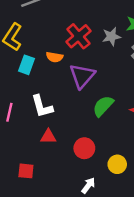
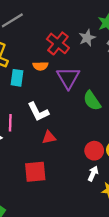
green semicircle: (103, 106) -> (92, 101), turned -66
red circle: (84, 148) -> (94, 151), moved
red square: (26, 171) -> (35, 172), size x1.5

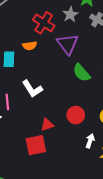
purple triangle: (68, 78) -> (68, 44), moved
red triangle: (49, 137) -> (47, 125), moved
red circle: (94, 151) -> (76, 115), moved

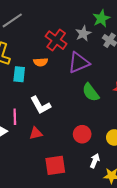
purple triangle: (68, 44) -> (79, 63), turned 40
red triangle: (47, 125) -> (36, 133), moved
red square: (36, 145) -> (55, 165), moved

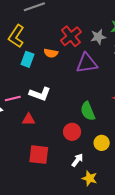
green semicircle: (91, 92) -> (88, 111), moved
white L-shape: (40, 105) -> (40, 94), turned -55
pink line: (15, 117) -> (13, 98), turned 63

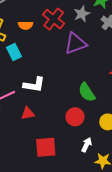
orange semicircle: (51, 53) -> (26, 25), moved
cyan rectangle: (27, 59) -> (14, 52), turned -35

